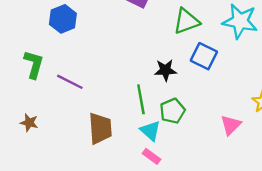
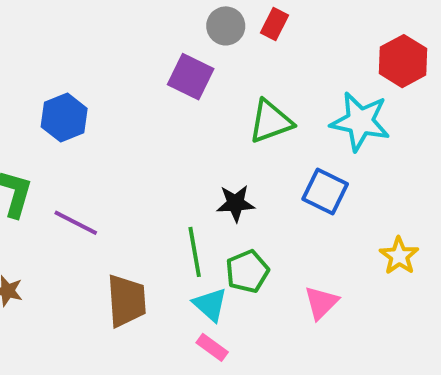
blue square: (204, 56) -> (325, 192), moved
pink triangle: (231, 125) -> (321, 303), moved

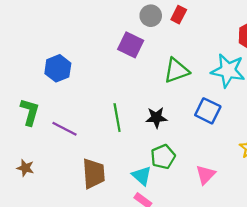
green line: (195, 252) -> (117, 118), moved

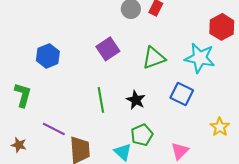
purple square: (131, 45) -> (108, 49), moved, turned 30
black star: (156, 118) -> (136, 100), turned 30
purple line: (64, 129) -> (54, 129), moved

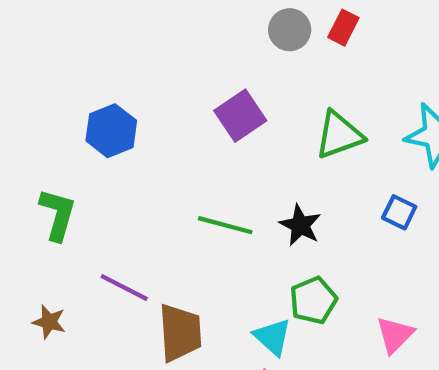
blue square: (182, 94) -> (399, 212), size x0.7
green line: (101, 100) -> (225, 225), turned -65

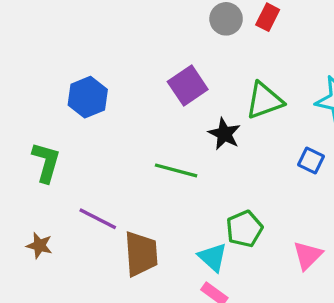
black star: (300, 225) -> (224, 134), moved

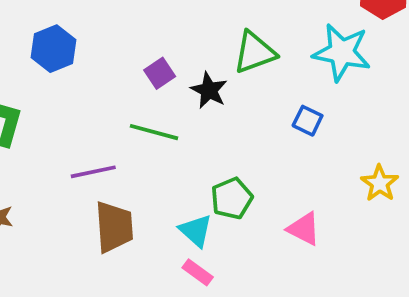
purple square: (188, 85) -> (160, 73), moved, size x0.7
purple line: (98, 219) -> (93, 172), moved, turned -39
pink triangle: (308, 255) -> (304, 229), turned -48

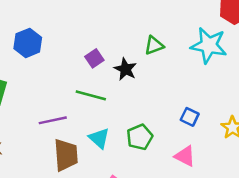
green triangle: (254, 52) -> (154, 45), size x0.7
blue square: (308, 121) -> (190, 117), moved
cyan triangle: (196, 231) -> (99, 138), moved

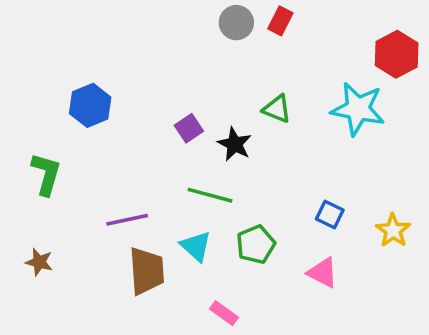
green triangle: (154, 45) -> (277, 109), turned 42
green line: (91, 95) -> (210, 195), moved

